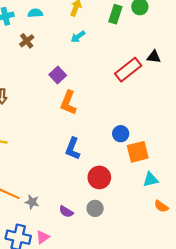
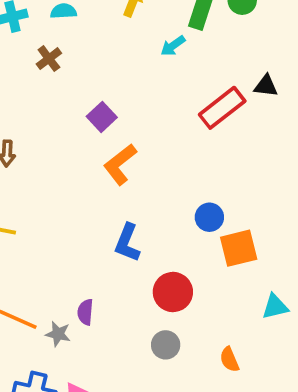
cyan arrow: (78, 37) -> (173, 46), moved
orange L-shape: (68, 103) -> (120, 164), turned 30
cyan triangle: (151, 180) -> (275, 307), moved
orange semicircle: (161, 206) -> (229, 359), moved, turned 32
purple semicircle: (66, 212) -> (85, 312), moved, turned 64

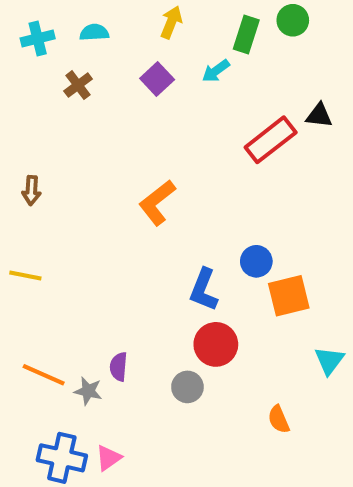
purple square: (102, 117) -> (157, 79), moved
blue L-shape: (127, 243) -> (204, 290), moved
cyan triangle: (275, 307) -> (329, 361), turned -40
gray circle: (166, 345) -> (187, 387), moved

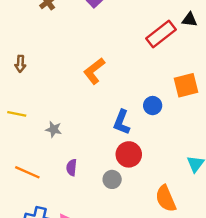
orange square: (289, 296) -> (186, 85), moved
gray star: (88, 391) -> (54, 129), moved
orange semicircle: (279, 419) -> (166, 199), size x1.6

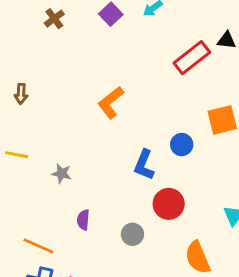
red circle: (129, 154) -> (169, 204), moved
orange line: (27, 172) -> (38, 246), moved

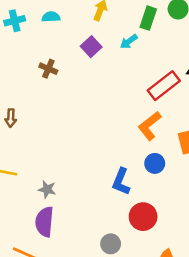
brown cross: (54, 19) -> (48, 69), moved, turned -30
orange L-shape: (111, 103) -> (150, 126), moved
purple semicircle: (83, 220) -> (44, 222), moved, size x1.6

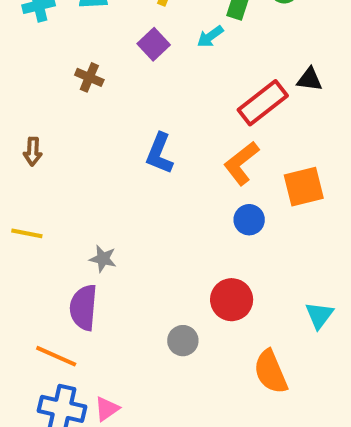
blue L-shape: (121, 182) -> (159, 153), moved
gray star: (47, 189) -> (103, 259), moved

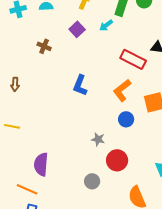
red rectangle: (263, 103) -> (133, 59), turned 65
gray star: (103, 259) -> (98, 139), moved

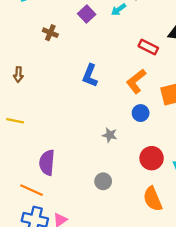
red rectangle: (133, 59) -> (148, 47), size x0.7
red circle: (117, 160) -> (152, 158), moved

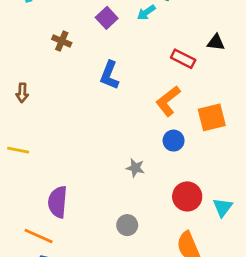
blue L-shape: (90, 76) -> (109, 75), moved

